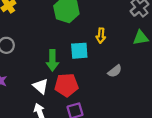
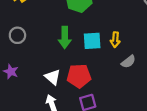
yellow arrow: (101, 36) -> (115, 40), moved
green arrow: (52, 60) -> (65, 38), moved

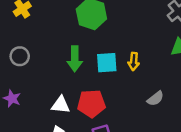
gray semicircle: (128, 62) -> (155, 98), moved
white triangle: (53, 77) -> (61, 105), turned -35

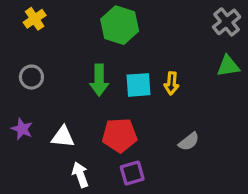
gray semicircle: (155, 98) -> (189, 142), moved
white triangle: (61, 105) -> (63, 137), moved

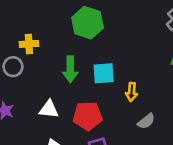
yellow cross: (35, 19) -> (29, 44), moved, turned 30
yellow arrow: (172, 83) -> (132, 92), moved
white triangle: (63, 137) -> (49, 109), moved

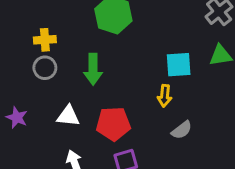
gray circle: (13, 67) -> (45, 68), moved
cyan square: (104, 73) -> (179, 65), moved

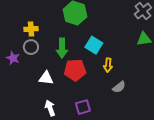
cyan square: (179, 65) -> (94, 45), moved, turned 36
purple star: (17, 118) -> (13, 58), moved
red pentagon: (113, 124) -> (75, 70), moved

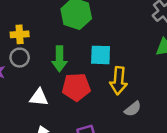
cyan square: (94, 45) -> (101, 55), turned -30
yellow arrow: (108, 65) -> (119, 81), size x1.5

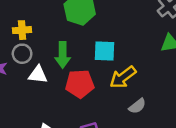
yellow arrow: (119, 81) -> (123, 77), turned 48
white triangle: (39, 97) -> (38, 75), moved

